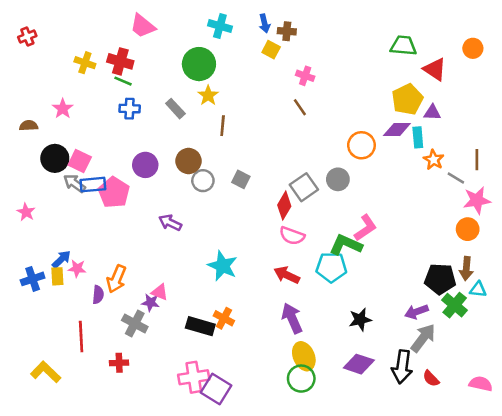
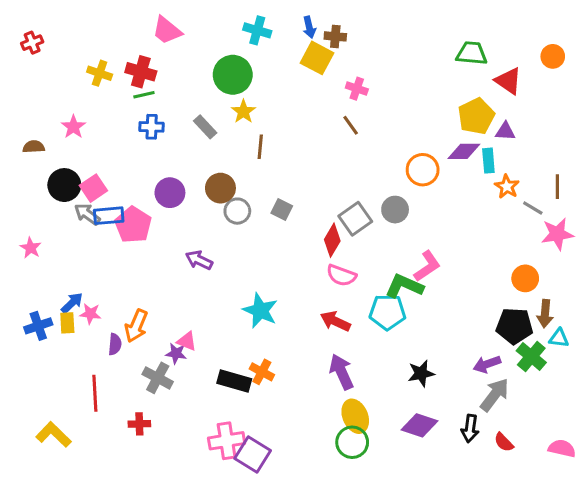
yellow square: (271, 50) -> (317, 58), size x1.5
green line: (123, 81) -> (144, 95), turned -36
pink square: (80, 161) -> (93, 188), turned 30
orange circle: (468, 229) -> (525, 278), moved
black arrow: (402, 367) -> (470, 428), size x0.7

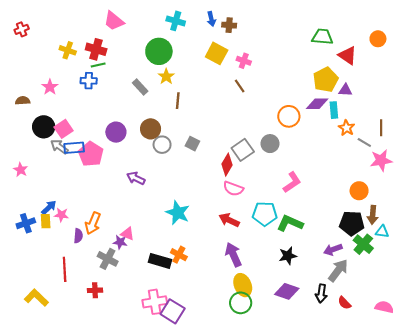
yellow square: (317, 58) -> (217, 53), moved
blue cross: (152, 127) -> (89, 81), moved
green L-shape: (404, 286) -> (290, 223), moved

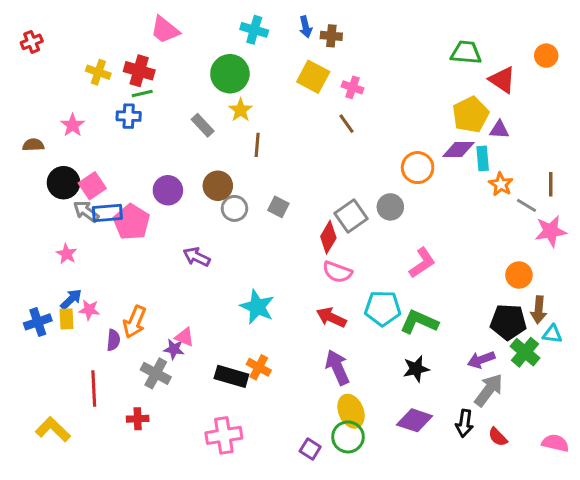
pink star: (21, 170) -> (67, 254), moved
purple square: (173, 311) -> (310, 449), moved, size x0.6

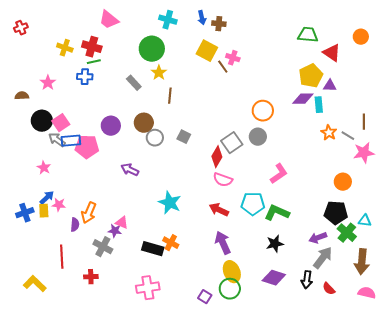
brown line: (346, 124) -> (223, 67), moved
orange circle: (418, 168) -> (263, 111), moved
orange star: (501, 184) -> (329, 133), moved
pink pentagon: (132, 222) -> (87, 147), turned -30
brown arrow: (539, 310) -> (362, 262), moved, size x1.4

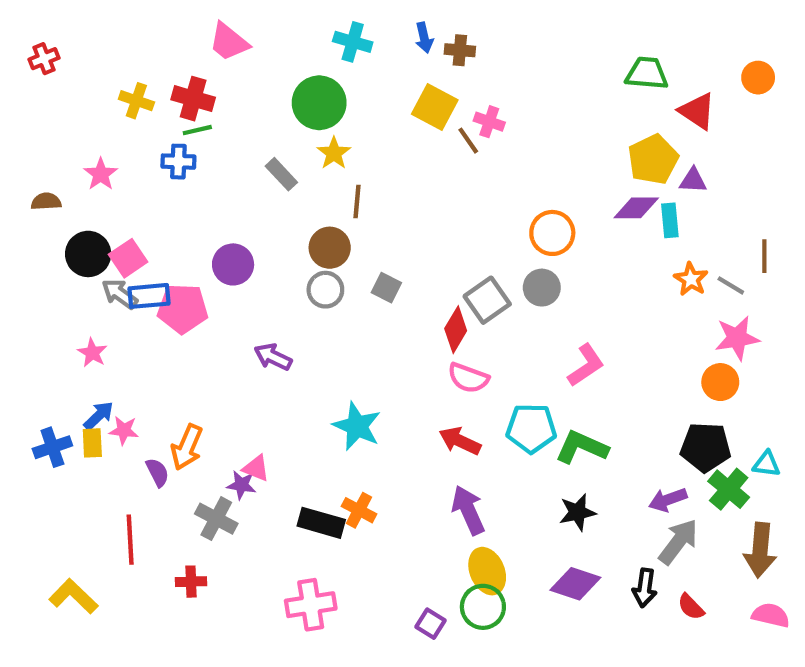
brown circle: (144, 123) -> (330, 248), moved
pink star: (364, 153) -> (737, 338), moved
purple semicircle: (75, 225) -> (157, 472), turned -32

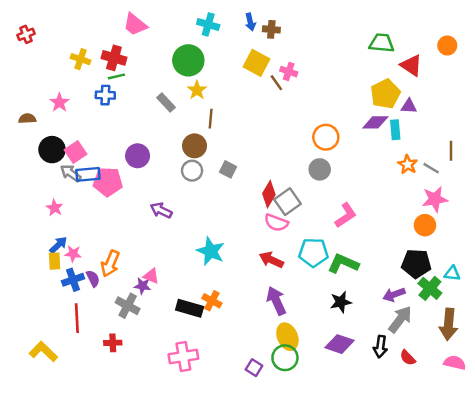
gray square: (487, 300) -> (287, 202), moved
blue cross: (52, 447) -> (73, 280), moved

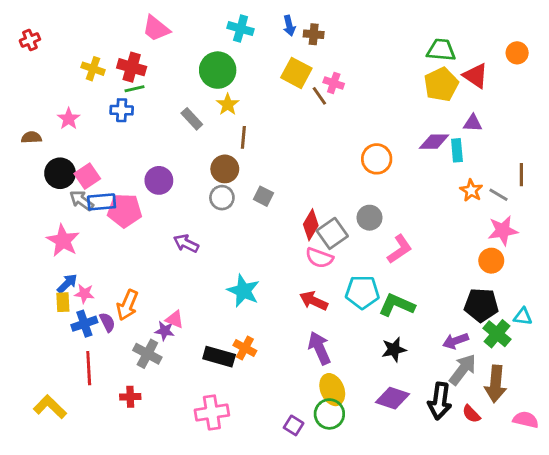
yellow pentagon: (385, 94) -> (441, 84), moved
gray circle: (320, 169) -> (370, 218), moved
pink star: (55, 208) -> (63, 241), size x1.6
brown arrow: (449, 324) -> (496, 384), moved
black arrow: (380, 347) -> (440, 401), size x1.4

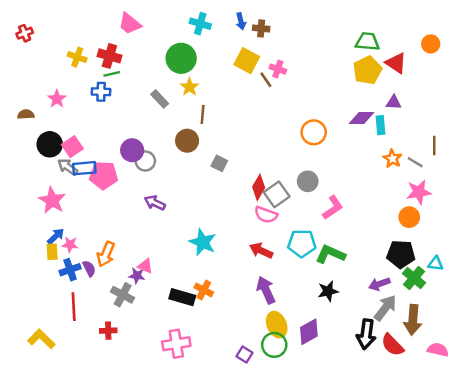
gray circle: (222, 198) -> (145, 161), moved
purple diamond: (392, 398) -> (309, 332), moved, turned -48
red semicircle: (471, 414) -> (392, 345), size x1.5

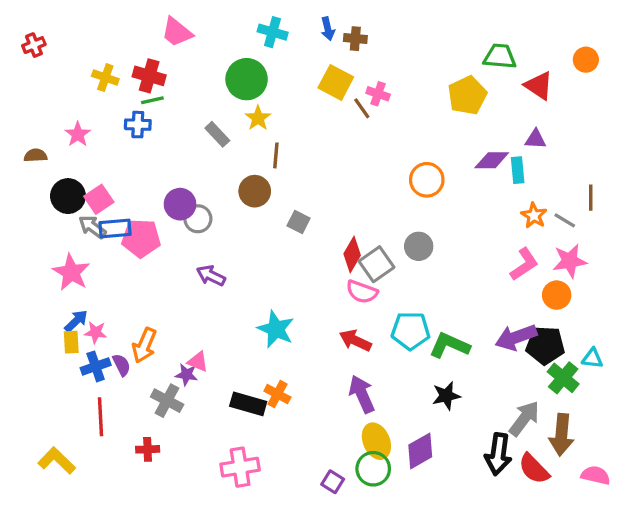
yellow pentagon: (367, 70) -> (467, 95), moved
pink L-shape: (333, 208) -> (524, 264), moved
purple arrow: (379, 284) -> (516, 337), moved, size x1.4

